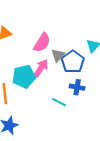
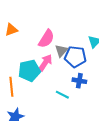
blue pentagon: (73, 62) -> (75, 57), turned -30

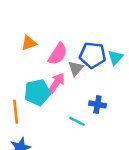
orange triangle: (11, 30) -> (29, 43), moved
blue pentagon: (75, 57) -> (93, 55), moved

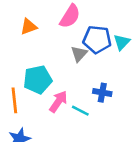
pink semicircle: (58, 54) -> (70, 16), moved
pink arrow: (57, 83) -> (58, 102), moved

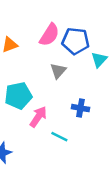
blue pentagon: (97, 40) -> (76, 41), moved
cyan line: (80, 111) -> (59, 137), moved

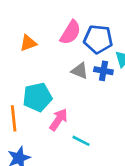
gray triangle: (58, 71) -> (80, 71), turned -49
blue cross: (80, 108) -> (103, 71), moved

